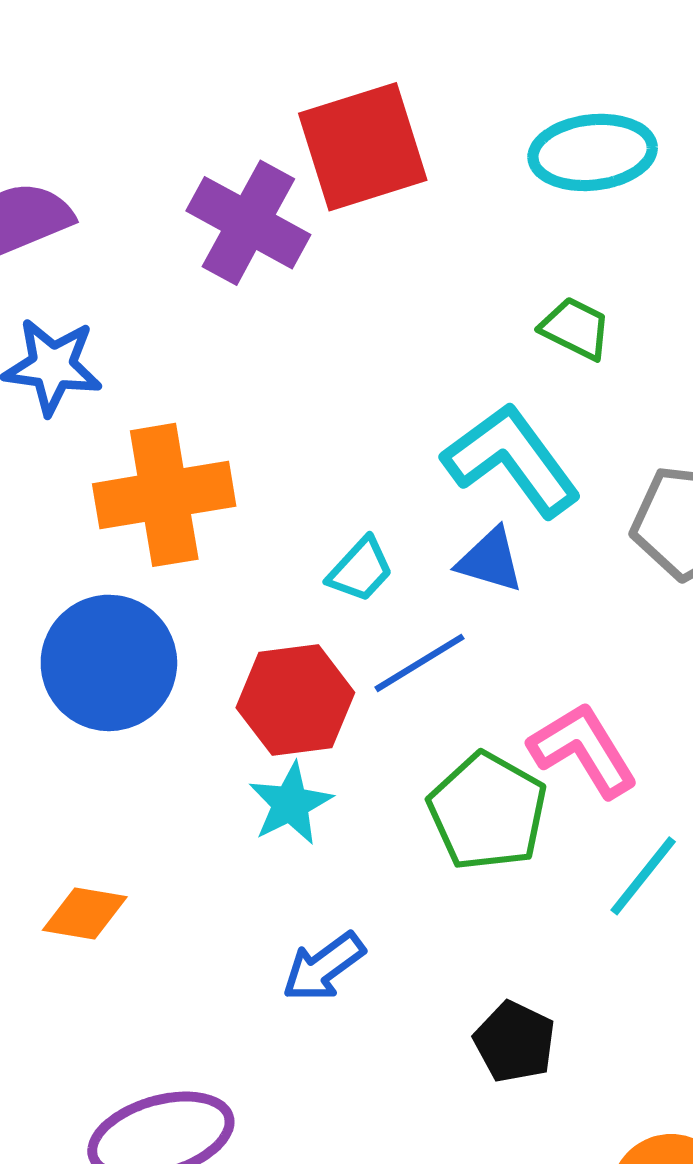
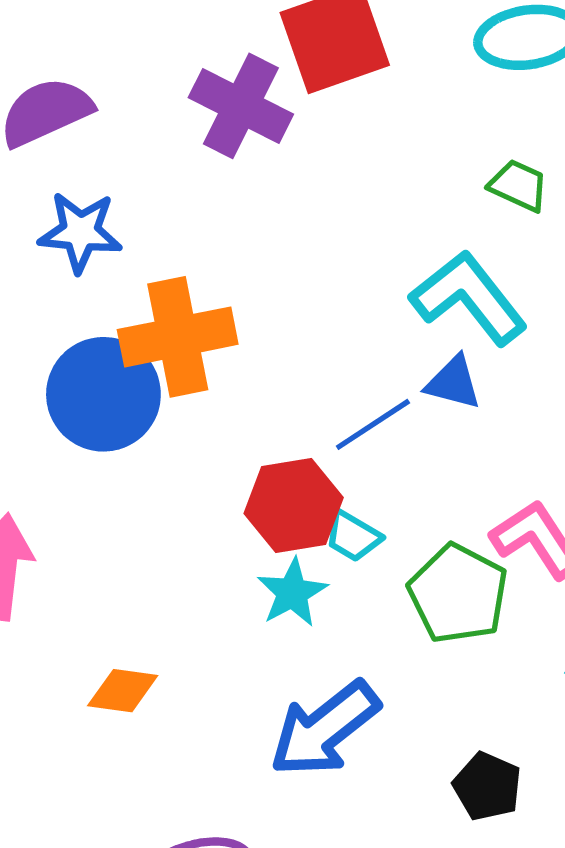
cyan trapezoid: (360, 570) -> (353, 536), moved, turned 80
blue circle: (109, 663) -> (103, 394), moved
blue line: (419, 663) -> (373, 424), moved
blue arrow: (323, 967) -> (325, 729), size x1.6

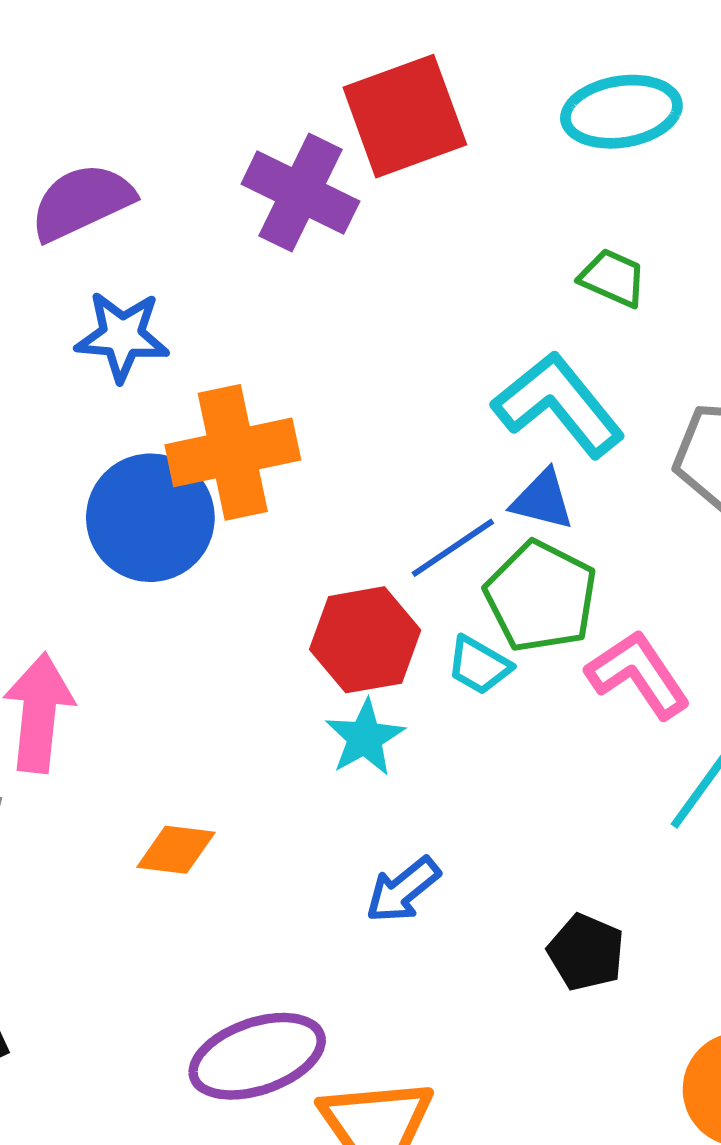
cyan trapezoid: (353, 536) -> (479, 665), moved
green pentagon: (458, 594) -> (541, 597), moved
blue arrow: (325, 729) -> (403, 890), size x0.6

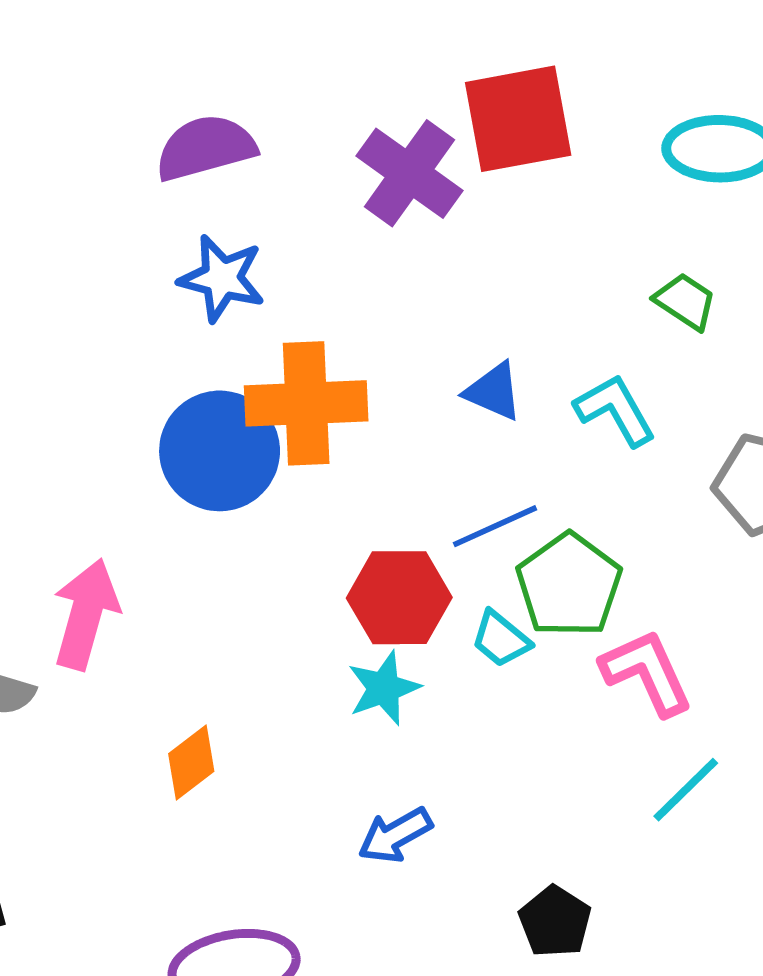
cyan L-shape: (558, 405) -> (615, 410), size x0.7
blue triangle: (542, 500) -> (494, 391), moved
orange diamond: (176, 850) -> (191, 762), turned -54

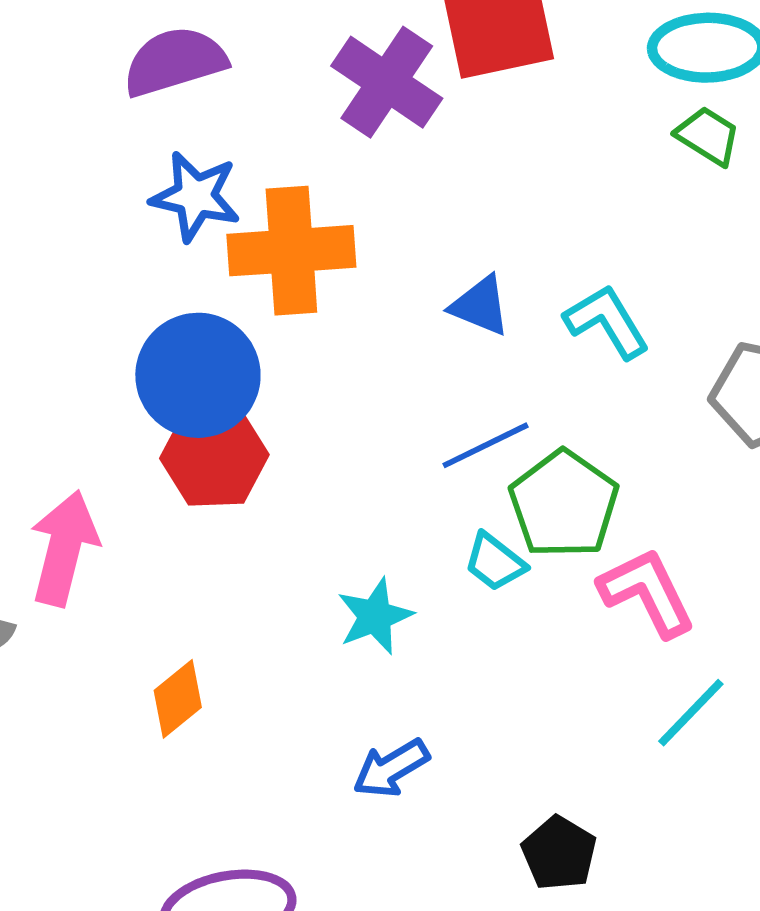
green trapezoid: (685, 301) -> (708, 136), moved
orange cross: (306, 403) -> (291, 251), moved
red hexagon: (399, 598) -> (214, 457), moved

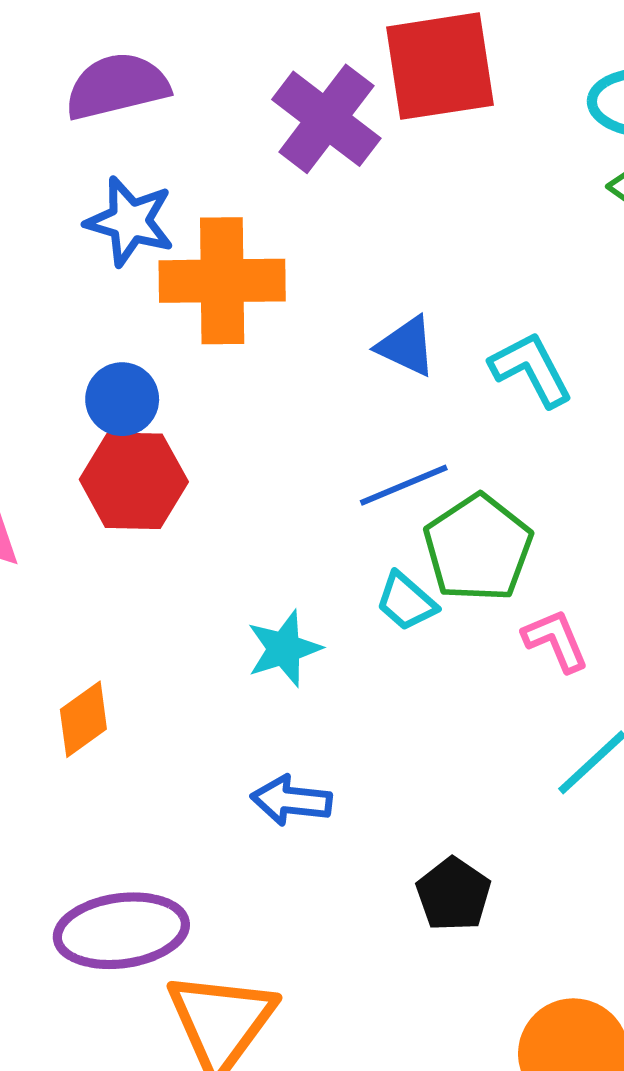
blue circle: (198, 375) -> (122, 399), size x0.6
pink L-shape: (647, 592) -> (556, 640), size x0.7
blue arrow: (391, 768) -> (291, 800), turned 34

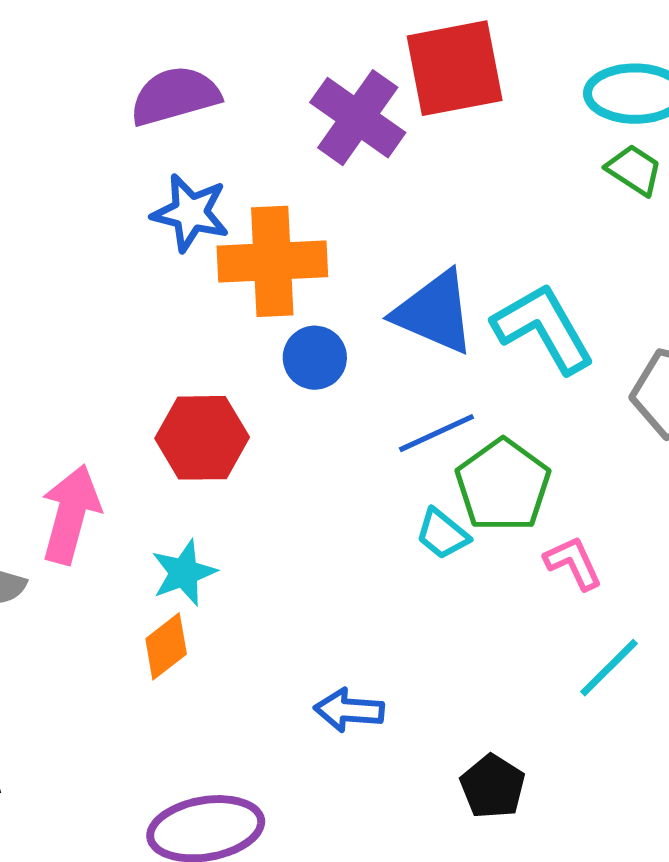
blue triangle: (406, 346) -> (434, 312), size x1.6
cyan L-shape: (531, 369) -> (543, 328), size x1.4
blue circle: (122, 399) -> (315, 358), moved
cyan star: (284, 649) -> (184, 573), moved

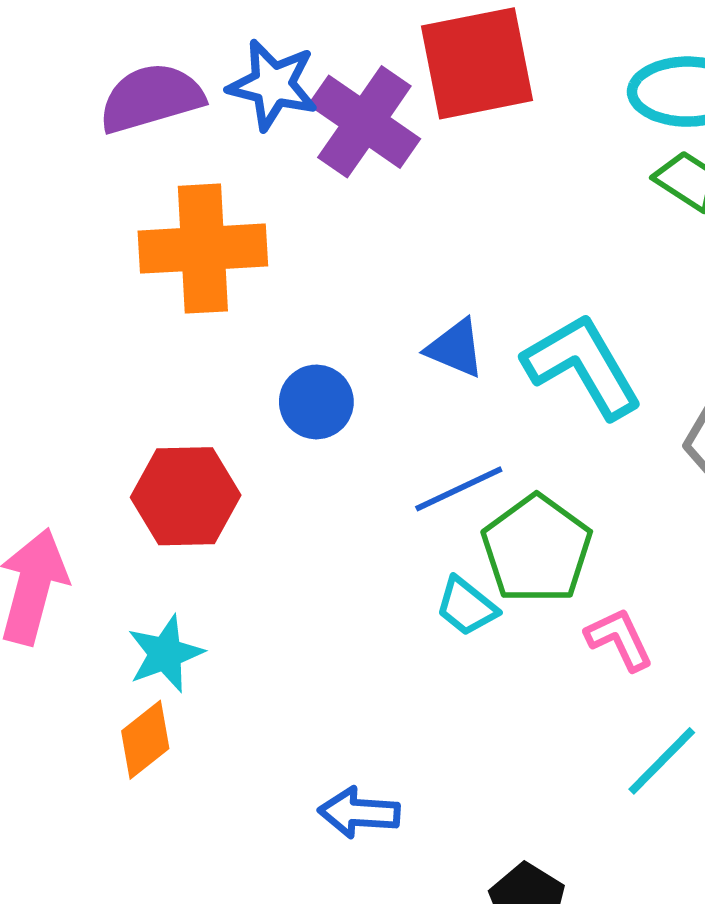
blue star: (190, 213) -> (273, 85), moved
orange cross: (272, 261) -> (203, 249), moved
blue triangle: (434, 312) -> (455, 348), size x0.6

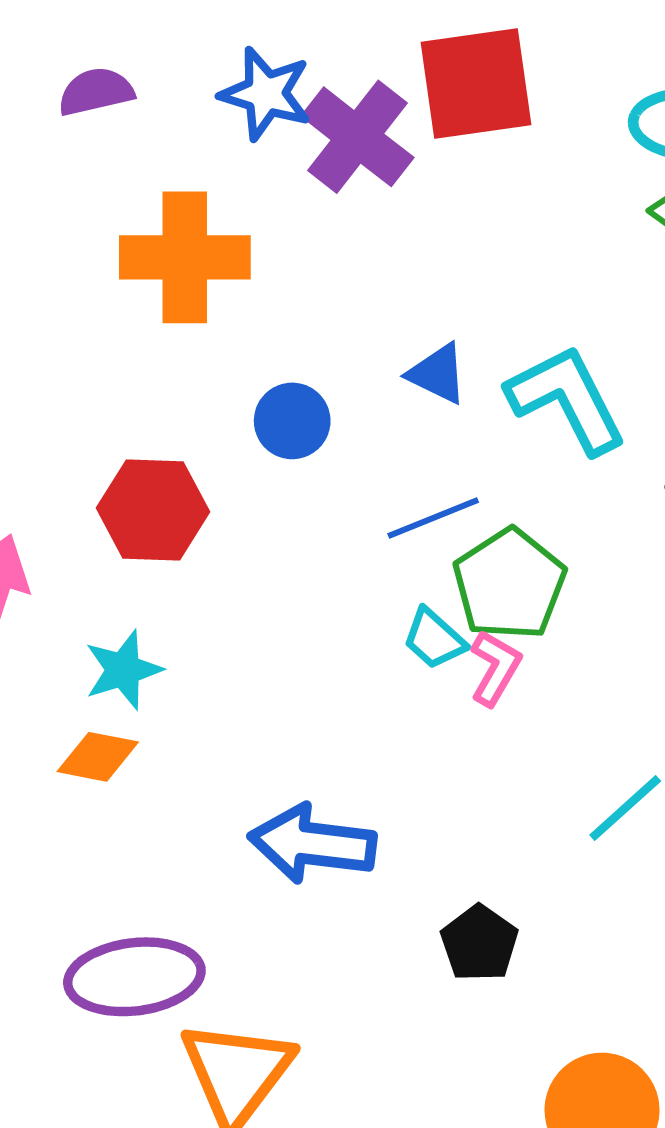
purple semicircle: (151, 98) -> (96, 92), moved, size x0.7
pink L-shape: (619, 639) -> (495, 668), moved, turned 52
orange diamond: (145, 740) -> (98, 757), turned 46
blue arrow: (359, 813) -> (312, 844), size x1.5

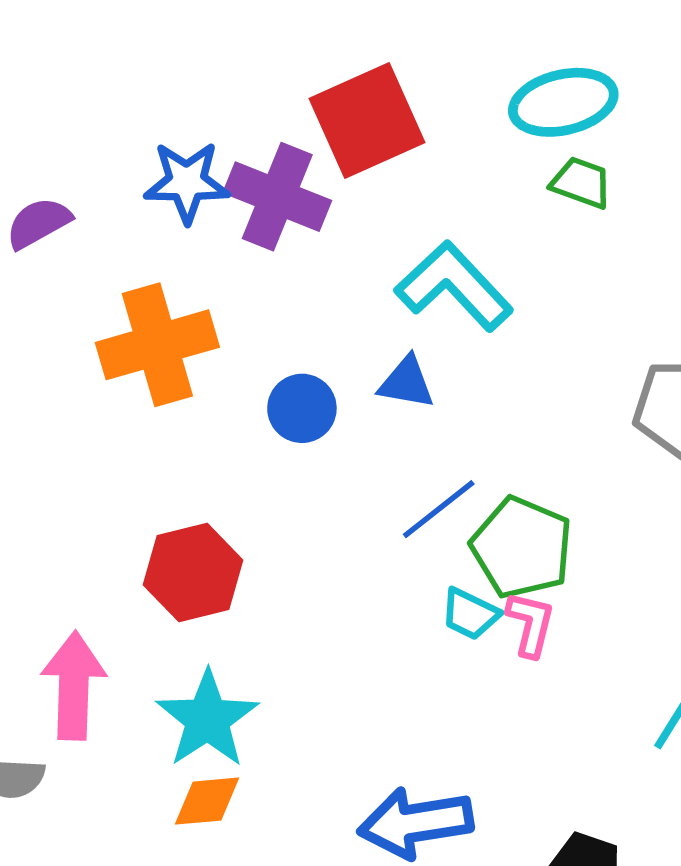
cyan L-shape: (567, 399) -> (454, 286), moved
blue circle: (292, 421) -> (302, 408), moved
cyan star: (123, 670) -> (207, 719), size x1.4

